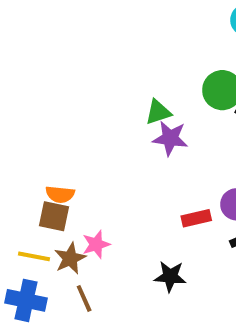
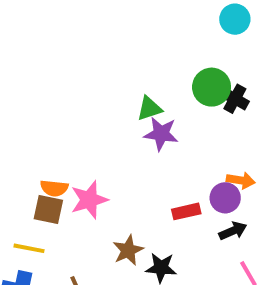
pink star: (96, 244) -> (89, 200), moved, size x1.4
brown star: (70, 258) -> (128, 250), moved

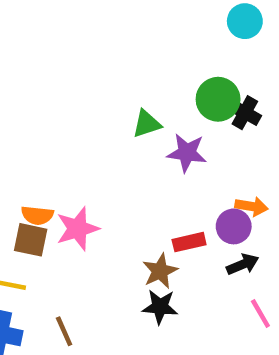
purple star: (161, 134) -> (187, 153), moved
brown star: (128, 250) -> (160, 271), moved

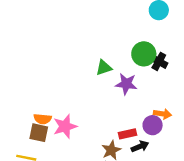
black arrow: (243, 264) -> (140, 146), moved

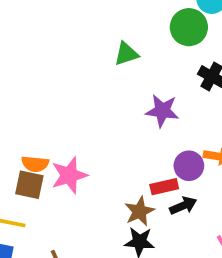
green circle: (144, 54) -> (189, 27), moved
green triangle: (104, 68) -> (126, 54), moved
purple circle: (153, 125) -> (189, 166), moved

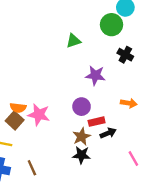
purple circle: (189, 166) -> (82, 107), moved
pink star: (69, 175) -> (39, 115), turned 30
brown square: (29, 185) -> (15, 120), turned 30

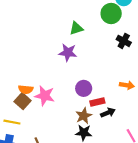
purple star: (95, 75) -> (68, 53), moved

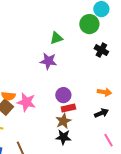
red rectangle: (97, 102) -> (68, 108), moved
black arrow: (108, 113) -> (101, 113), moved

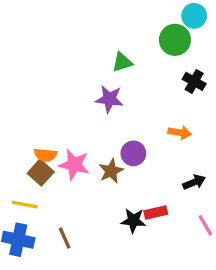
orange arrow: (104, 92) -> (180, 133), moved
red rectangle: (68, 108) -> (156, 213), moved
brown star: (63, 121) -> (111, 171), moved

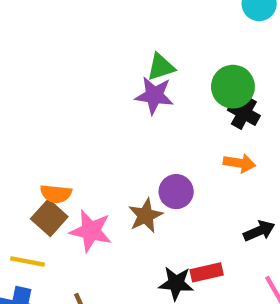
green circle: (175, 40) -> (233, 87), moved
black cross: (194, 81) -> (244, 113), moved
purple star: (109, 99) -> (154, 95), moved
pink star: (74, 165) -> (91, 231), moved

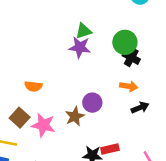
orange semicircle: (56, 194) -> (33, 86), moved
black arrow: (259, 231) -> (140, 108), moved

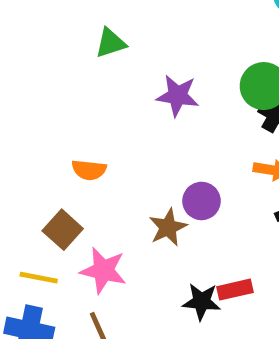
green triangle: (84, 31) -> (111, 43), moved
pink star: (43, 125) -> (103, 270), moved

